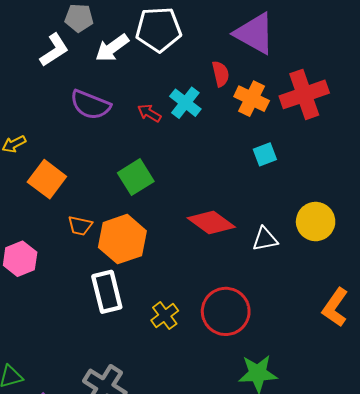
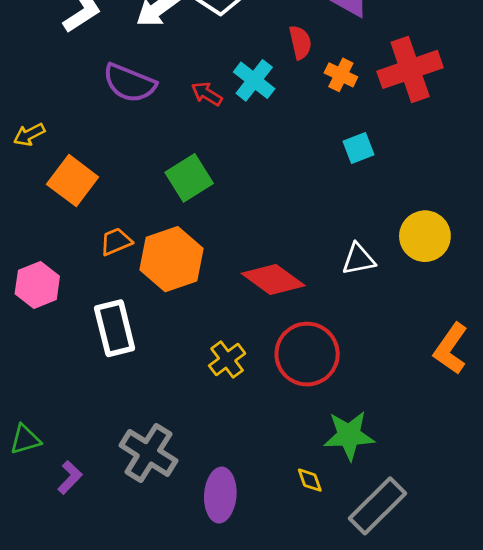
orange cross: (252, 99) -> (341, 75), size x0.7
red diamond: (211, 223) -> (273, 280), moved
orange trapezoid: (80, 226) -> (116, 242), turned 145
white rectangle: (107, 292) -> (115, 328), moved

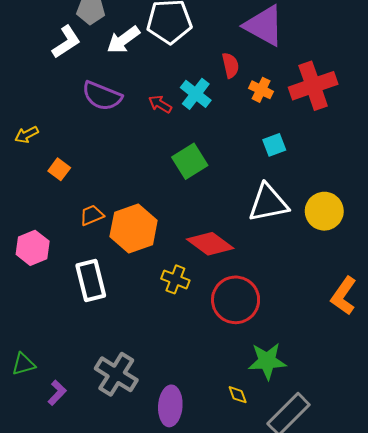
green square: (189, 178) -> (190, 161), moved
orange square: (73, 181) -> (59, 169), size x0.6
white triangle: (359, 259) -> (268, 203), moved, size x1.6
yellow cross: (227, 359) -> (175, 279), moved, turned -32

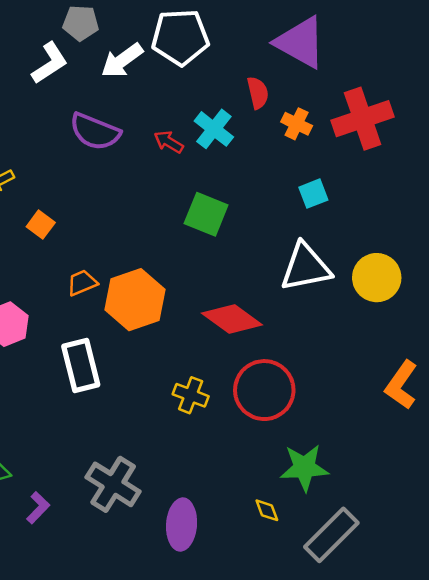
green square: (190, 161) -> (206, 214), turned -36
yellow cross: (175, 279) -> (191, 395), moved

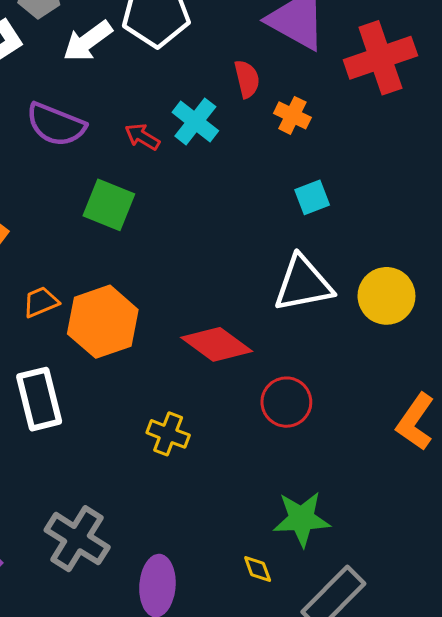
red cross: (363, 119) -> (380, 58), moved
green square: (206, 214) -> (109, 205), moved
red circle: (264, 390) -> (286, 402), moved, size x0.7

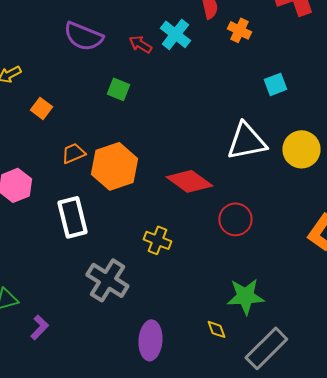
cyan square: (312, 197) -> (275, 84), moved
green square: (109, 205) -> (118, 89), size x0.7
gray cross: (77, 539) -> (107, 280), moved

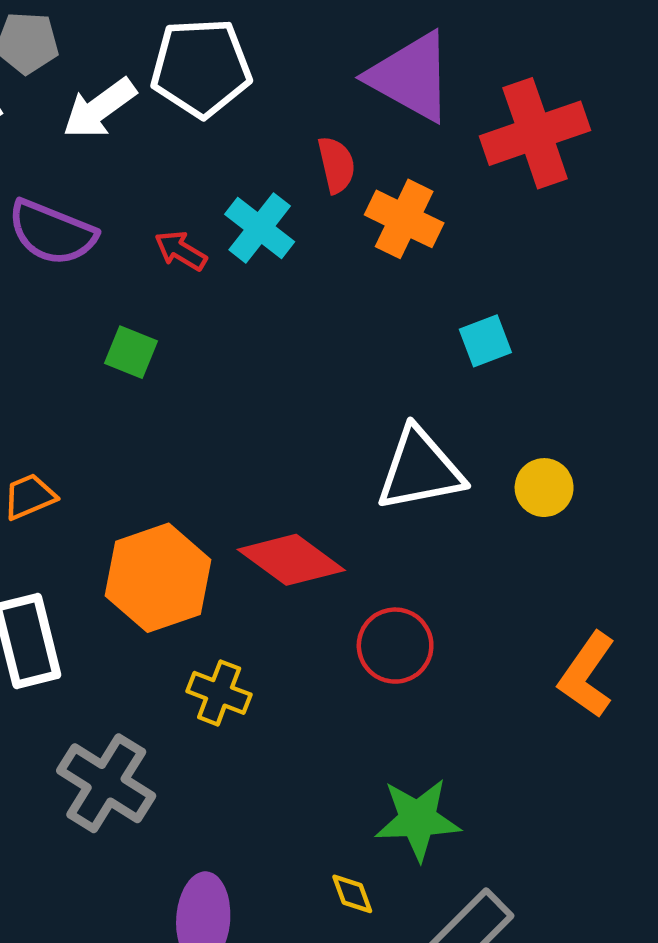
orange cross: (239, 30) -> (404, 219), size x1.4
yellow circle: (301, 149) -> (544, 488), size x0.7
orange hexagon: (114, 166) -> (158, 578), moved

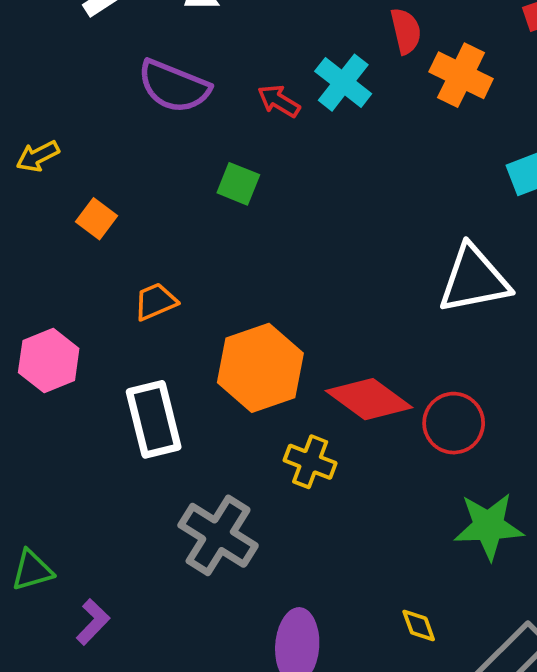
red diamond: (291, 560) -> (369, 399), moved
green star: (418, 819) -> (489, 526), moved

